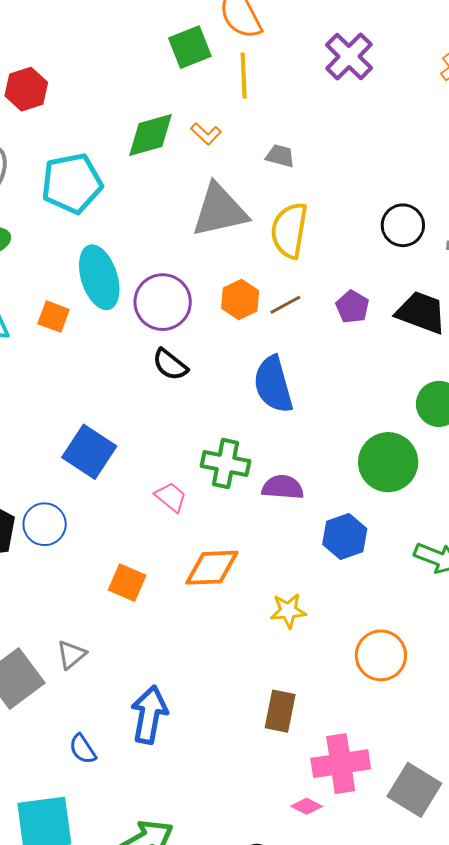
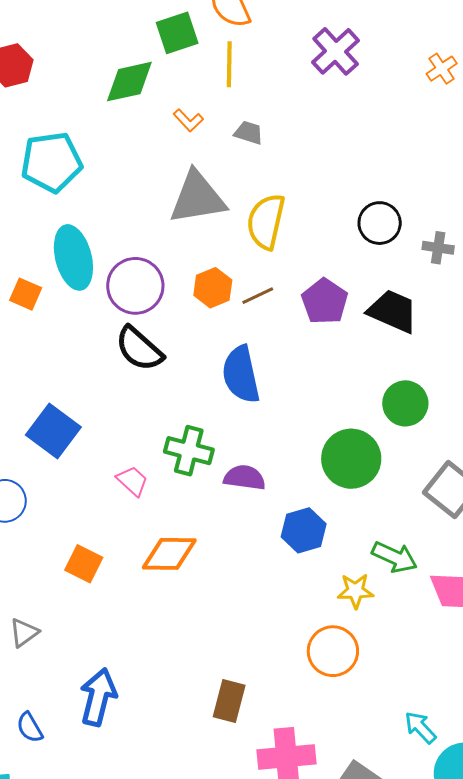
green diamond: (151, 135) -> (129, 82), moved
gray trapezoid: (280, 156) -> (249, 133), moved
purple pentagon: (352, 307) -> (325, 301), size x1.4
black semicircle: (170, 365) -> (139, 349), size x1.4
yellow star: (288, 611) -> (355, 591), moved

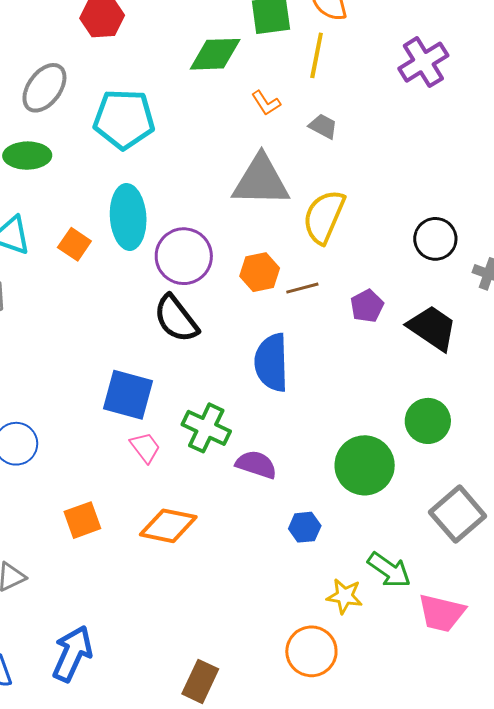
purple pentagon: (325, 301) -> (367, 306), size x0.7
blue square: (53, 431) -> (128, 395), moved, turned -32
blue hexagon: (304, 530) -> (305, 527), size x0.7
orange square: (84, 564) -> (82, 520), turned 33

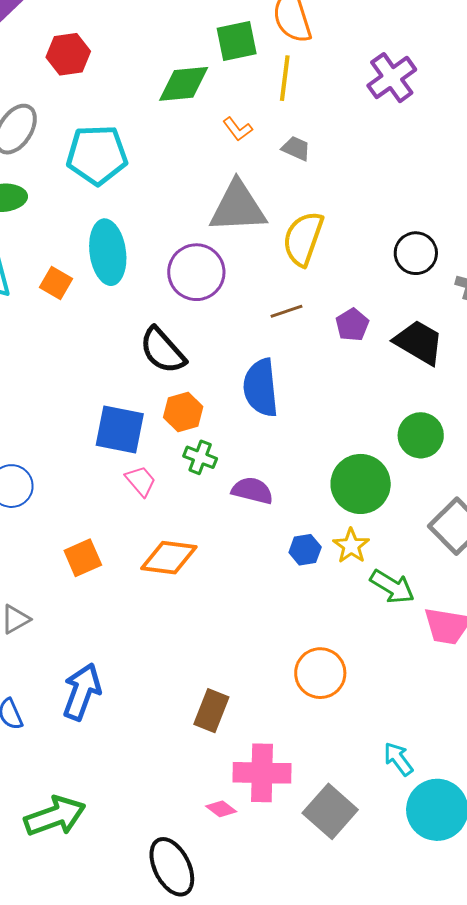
purple circle: (184, 256) -> (196, 272), moved
orange hexagon: (260, 272) -> (183, 412), moved
green cross: (206, 428) -> (200, 457), size x0.7
yellow star: (345, 596) -> (351, 546), moved, turned 30

